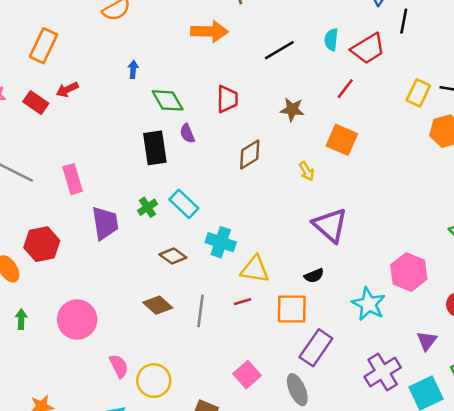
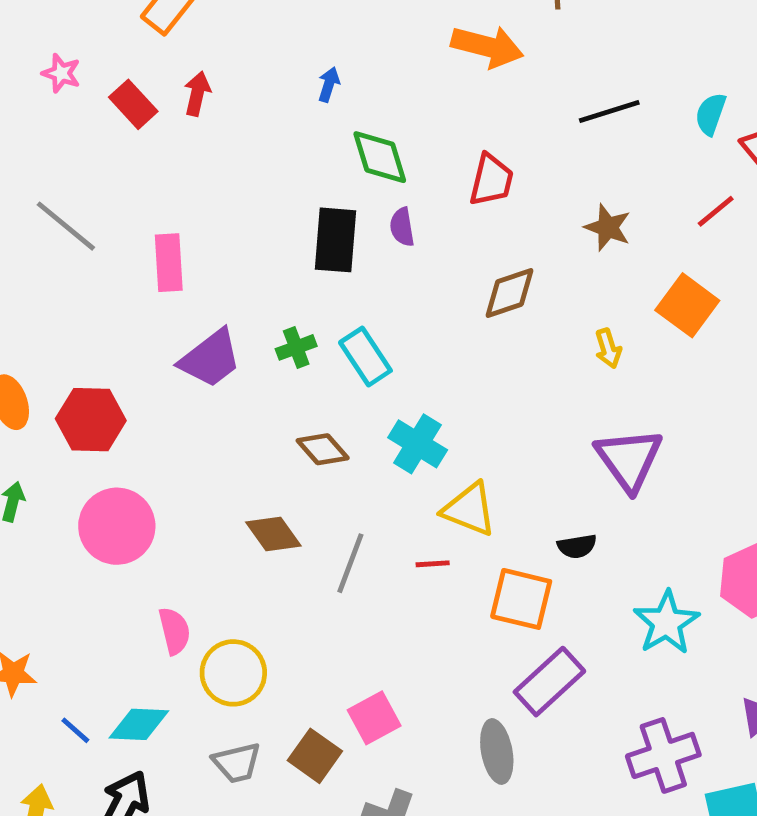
red arrow: (67, 90) -> (197, 94), turned 115
purple trapezoid: (105, 223) -> (210, 359), turned 48
red hexagon: (42, 244) -> (91, 420), moved
pink square: (247, 375) -> (374, 718), moved

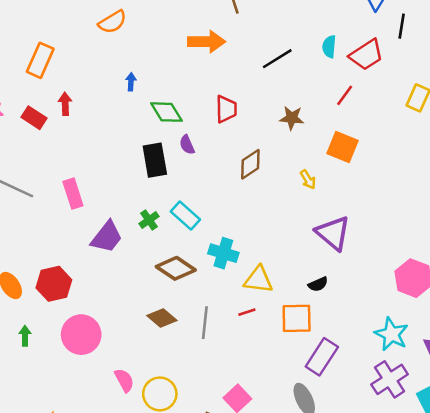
brown diamond: (323, 449) -> (176, 268), size x1.4
cyan star: (666, 623) -> (391, 334), moved

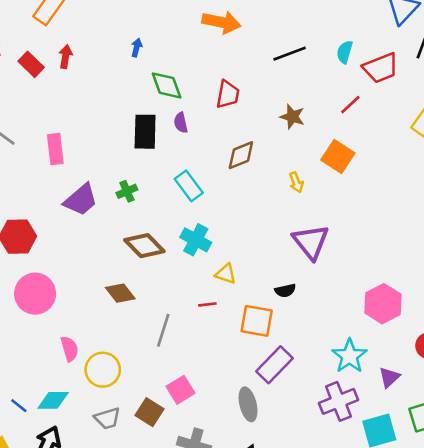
cyan rectangle: (185, 216) -> (189, 186), moved
yellow triangle: (258, 280) -> (226, 274), size x0.7
gray line: (205, 323) -> (163, 330), moved

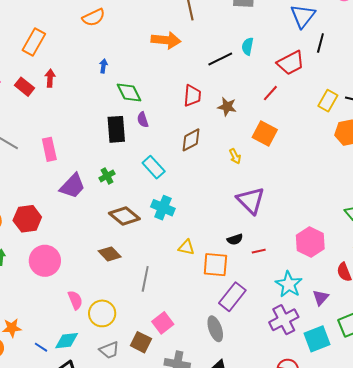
cyan semicircle: (345, 52) -> (248, 46), moved
red trapezoid: (228, 94) -> (192, 96), moved
yellow triangle: (226, 274) -> (186, 247), moved
red line: (207, 304) -> (259, 251), moved

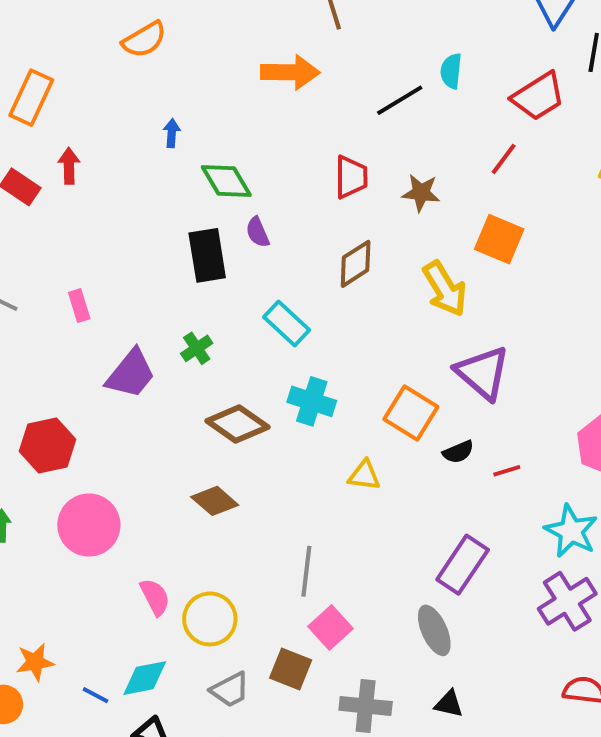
pink rectangle: (49, 149) -> (79, 306), size x0.7
yellow arrow: (235, 156) -> (445, 289), size x1.8
orange square: (215, 265) -> (411, 413), moved, turned 32
gray line: (145, 279) -> (306, 571), moved

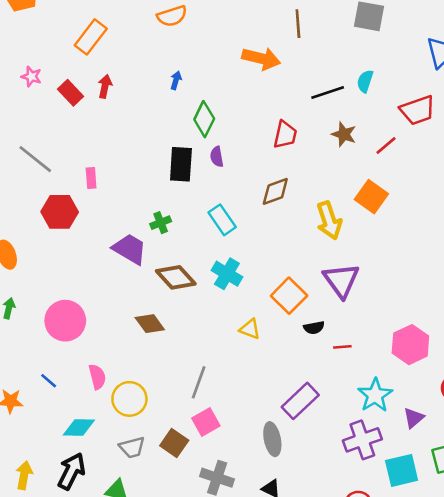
green diamond: (226, 181) -> (204, 119), turned 44
brown star: (421, 193) -> (344, 134), moved
purple trapezoid: (131, 374) -> (130, 249), moved, turned -111
red hexagon: (48, 445) -> (60, 212), moved
blue line: (96, 695) -> (49, 381), moved

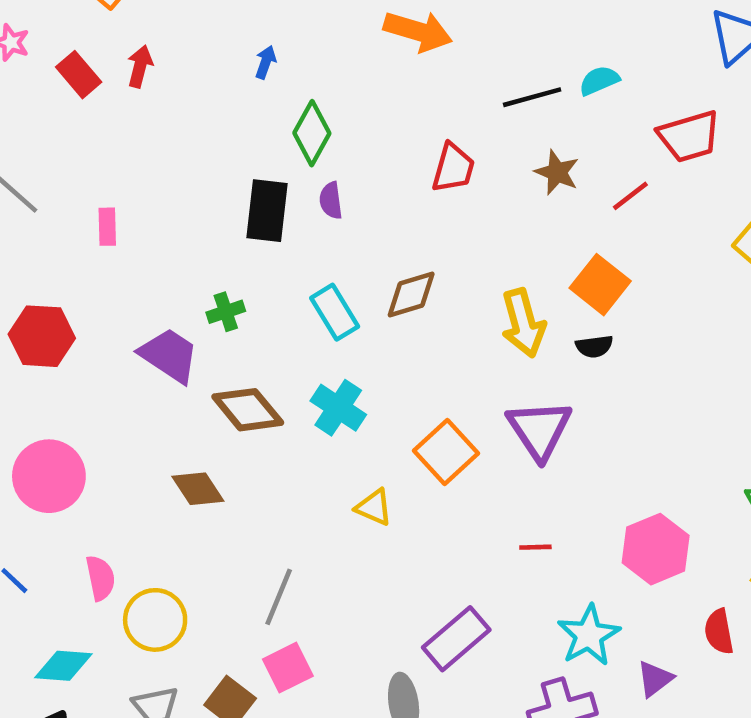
cyan semicircle: (365, 81) -> (599, 81), turned 45
brown diamond: (275, 191) -> (411, 294), moved
red hexagon: (60, 212) -> (42, 336), moved
black semicircle: (314, 328) -> (594, 346), moved

